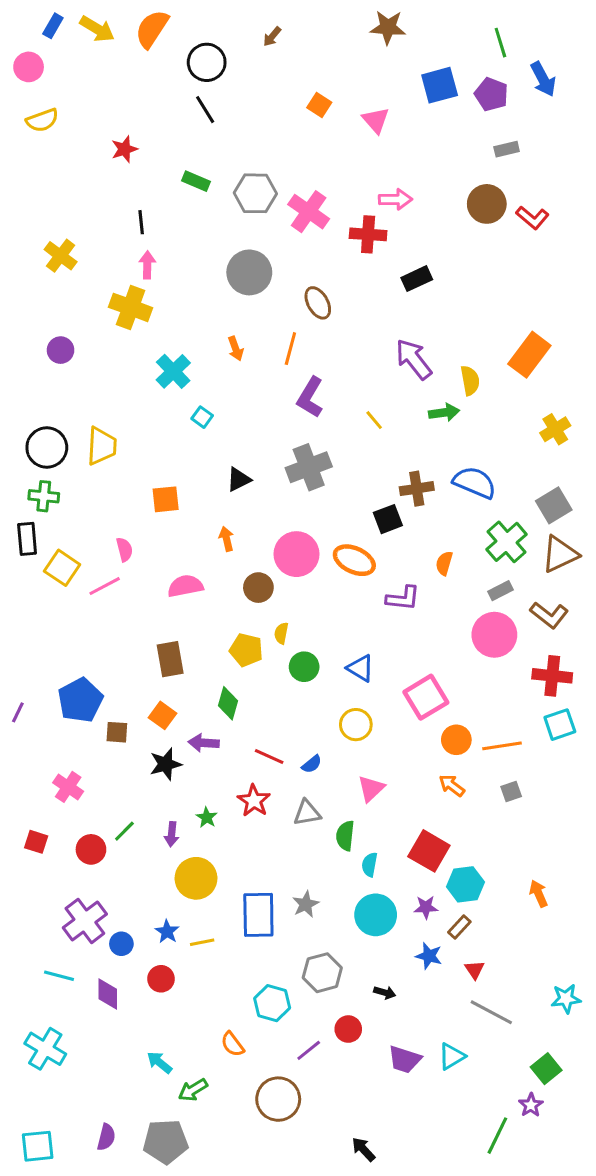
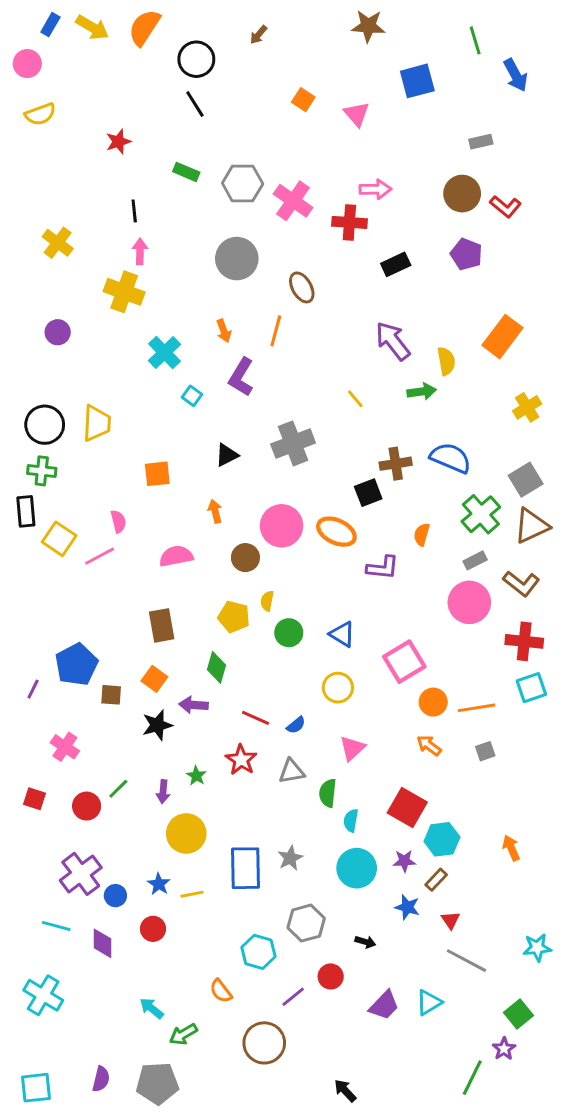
purple pentagon: (491, 94) -> (466, 254), moved
purple L-shape: (310, 397) -> (241, 377), moved
purple line: (18, 712) -> (33, 689), moved
purple trapezoid: (405, 1059) -> (384, 1005), turned -64

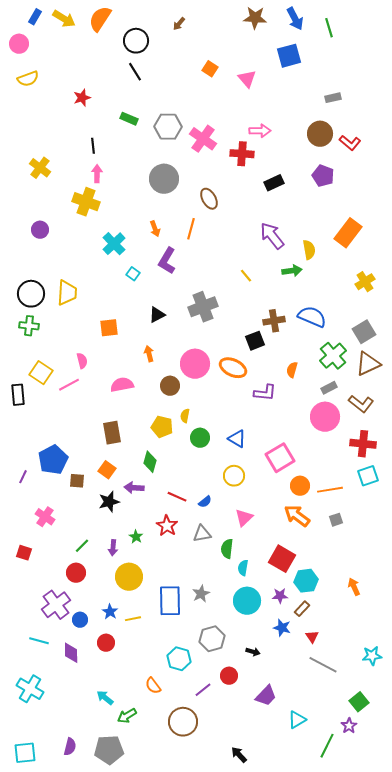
blue arrow: (516, 75) -> (295, 19), moved
black rectangle: (26, 511) -> (18, 395), moved
orange arrow: (429, 745) -> (297, 516), size x1.5
red circle: (87, 806) -> (76, 573), moved
cyan triangle: (429, 1002) -> (297, 720), moved

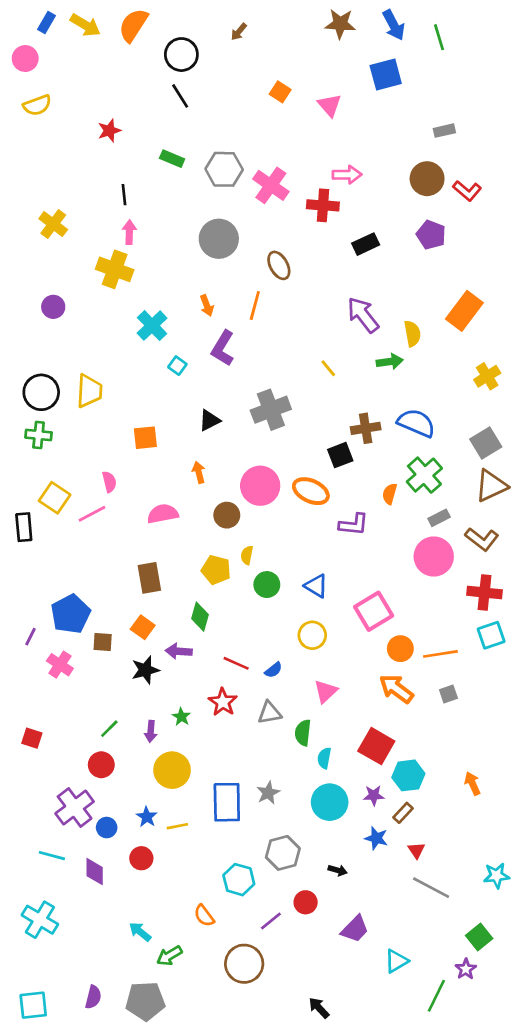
green cross: (333, 356) -> (424, 475), moved
pink cross: (45, 517) -> (60, 665), moved

